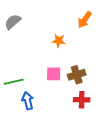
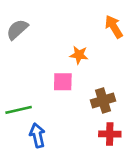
orange arrow: (85, 20) -> (114, 27), turned 114
pink square: (54, 74) -> (63, 82), moved

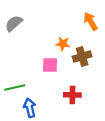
brown cross: (103, 100) -> (82, 57), moved
red cross: (110, 134) -> (72, 95), moved

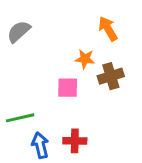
orange arrow: (91, 21) -> (108, 29), moved
red cross: (72, 95) -> (75, 141), moved

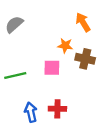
brown cross: (111, 76) -> (85, 59), turned 30
green line: (20, 118) -> (15, 76), moved

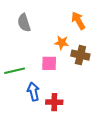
gray semicircle: (14, 24) -> (24, 23), moved, turned -66
blue arrow: (31, 112) -> (33, 92), moved

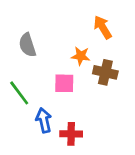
gray semicircle: (24, 23) -> (27, 45), moved
green line: (15, 71) -> (19, 93), turned 66

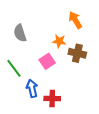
pink square: (64, 83) -> (47, 61), turned -35

